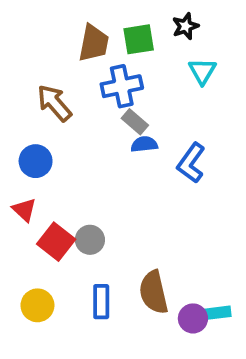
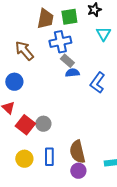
yellow circle: (37, 305) -> (24, 159), moved
purple circle: (193, 318) -> (78, 171), moved

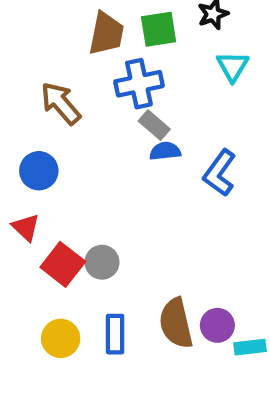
purple circle: (78, 171) -> (217, 325), moved

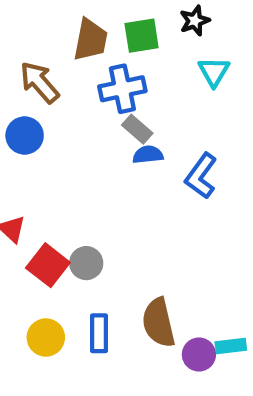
brown arrow: (61, 103) -> (39, 82), moved
blue circle: (39, 171) -> (25, 136), moved
purple circle: (217, 325) -> (199, 355), moved

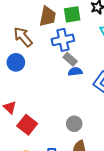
gray circle: (86, 263) -> (74, 124), moved

